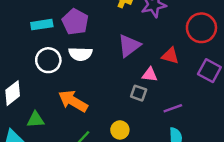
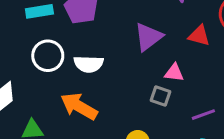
white semicircle: (80, 54) -> (89, 64), moved
red triangle: (170, 56) -> (199, 36), moved

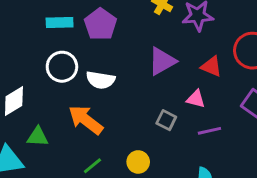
pink triangle: (174, 73) -> (196, 99), moved
purple line: (203, 115) -> (209, 131), moved

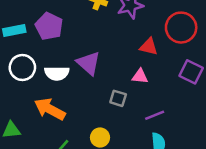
purple triangle: (162, 61) -> (89, 63), moved, turned -40
purple line: (209, 131) -> (155, 115), moved

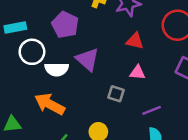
purple pentagon: (49, 26) -> (65, 25), moved
red triangle: (149, 47) -> (135, 41), moved
white circle: (22, 68) -> (32, 52), moved

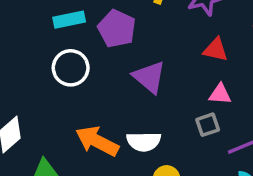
cyan rectangle: (15, 28) -> (69, 20), moved
white semicircle: (57, 69) -> (144, 142), moved
gray square: (116, 94) -> (208, 125), moved, turned -35

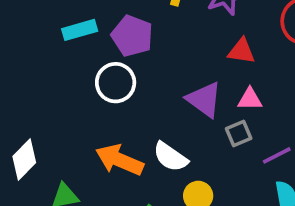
white circle: (71, 68) -> (116, 83), moved
purple triangle: (149, 77) -> (204, 100), moved
white semicircle: (144, 142) -> (170, 157), turned 40

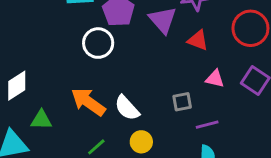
pink triangle: (250, 99) -> (215, 79), moved
purple triangle: (204, 100) -> (163, 20), moved

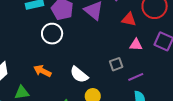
red triangle: (198, 40) -> (129, 19), moved
orange arrow: (88, 102) -> (42, 71), moved, size x0.7

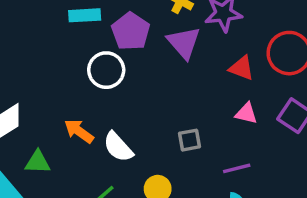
gray square: (116, 64) -> (189, 140), moved
white semicircle: (79, 75) -> (118, 147), moved

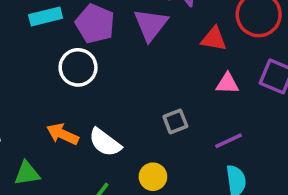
purple triangle: (184, 43) -> (151, 25), turned 30

